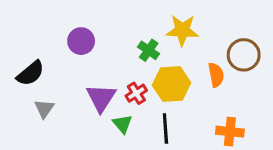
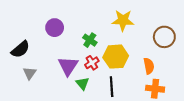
green cross: (149, 50) -> (90, 40), moved
orange semicircle: (216, 75) -> (149, 66), moved

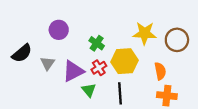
yellow star: (123, 20) -> (145, 33), moved
purple triangle: (68, 66) -> (73, 71), turned 30
gray triangle: (30, 73) -> (48, 63), moved

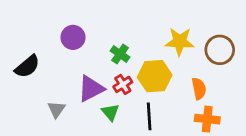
gray triangle: (48, 63) -> (56, 109), moved

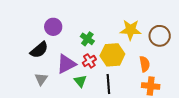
black semicircle: (27, 66) -> (39, 50), moved

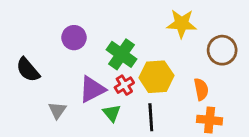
yellow star: (131, 30) -> (182, 24), moved
green cross: (87, 39) -> (122, 54), size x1.5
black semicircle: (39, 50) -> (28, 70), moved, turned 90

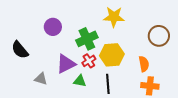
yellow star: (182, 24) -> (114, 17), moved
green cross: (122, 54) -> (87, 39), turned 30
gray triangle: (57, 110) -> (41, 79), turned -48
green triangle: (112, 113) -> (80, 81), turned -40

